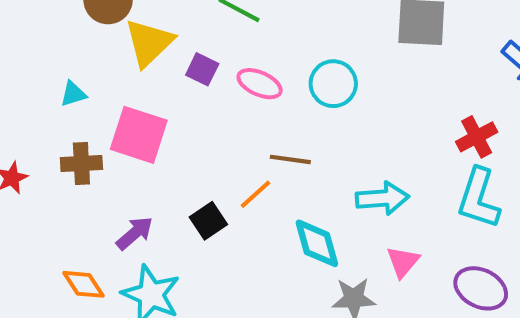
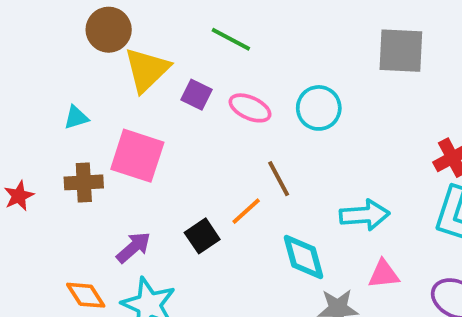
brown line: (290, 159) -> (279, 179), turned 54
pink triangle: (403, 262) -> (384, 274), turned 44

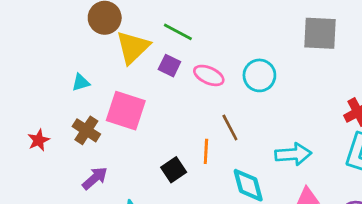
green line: (231, 39) -> (178, 32), moved
brown cross: (84, 182) -> (86, 130), turned 36
orange line: (246, 211) -> (206, 151), turned -45
purple arrow: (133, 247) -> (95, 178), moved

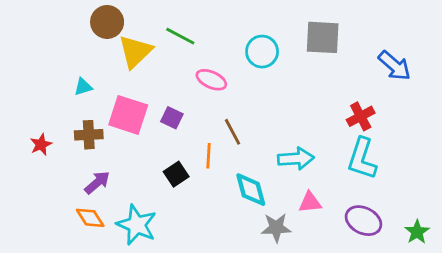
purple square: (169, 66) -> (172, 118), moved
cyan circle: (259, 75) -> (262, 52), moved
brown cross: (86, 130) -> (89, 135), turned -36

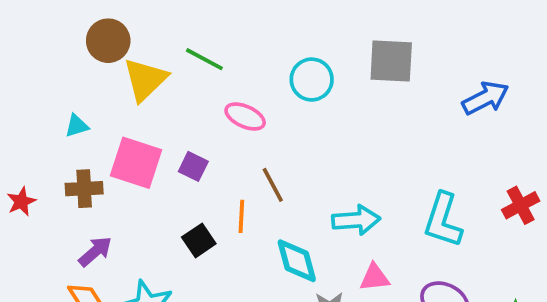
blue arrow: (394, 66) -> (485, 98), turned -68
red cross: (361, 116) -> (521, 205), moved

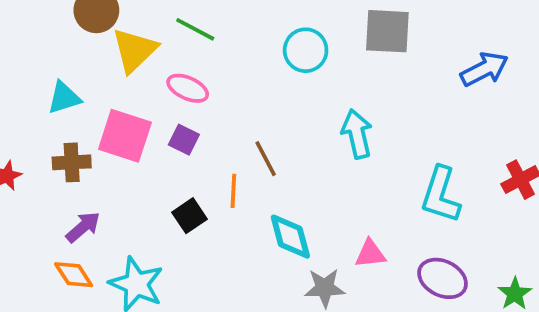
pink ellipse: (245, 117) -> (188, 88), moved
cyan triangle: (77, 126) -> (64, 98), size x1.4
cyan arrow: (356, 220) -> (357, 134), moved, turned -99

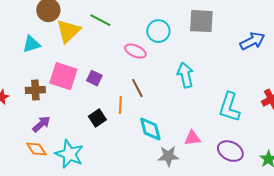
pink ellipse: (188, 88) -> (135, 51), moved
cyan triangle: (64, 98) -> (31, 44), moved

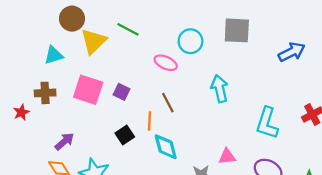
brown cross: (35, 90) -> (45, 93), moved
cyan diamond: (150, 129) -> (166, 147), moved

